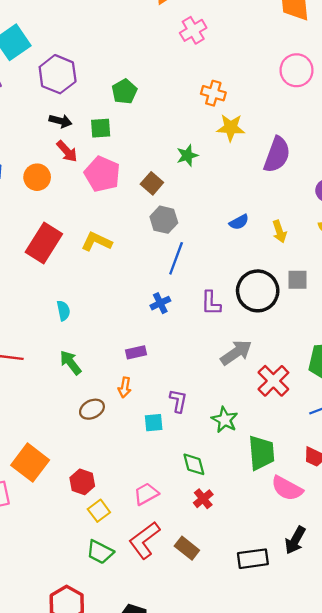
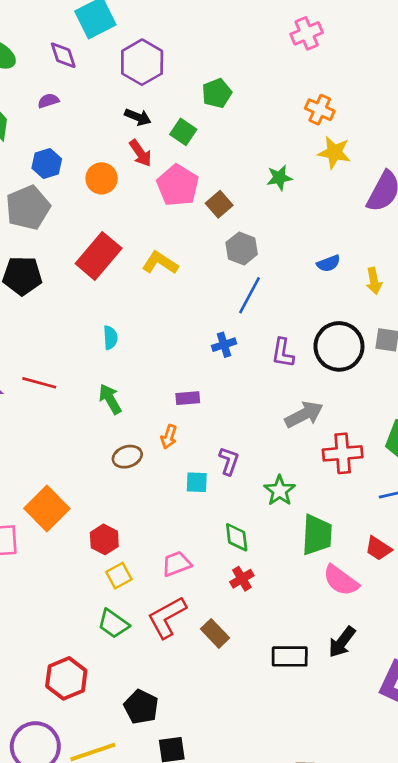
green square: (101, 128) -> (183, 132), turned 30
brown square: (152, 183) -> (219, 204), moved
red cross: (273, 381) -> (343, 453), turned 32

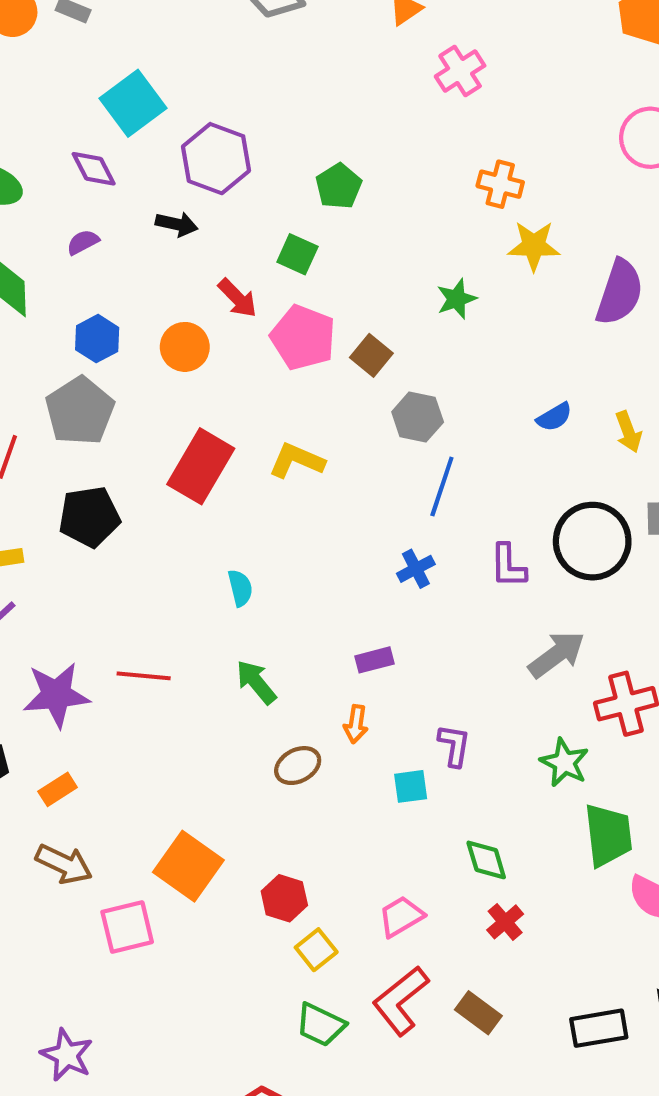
black arrow: (138, 117) -> (177, 224), moved
green star: (280, 491) -> (564, 763), moved

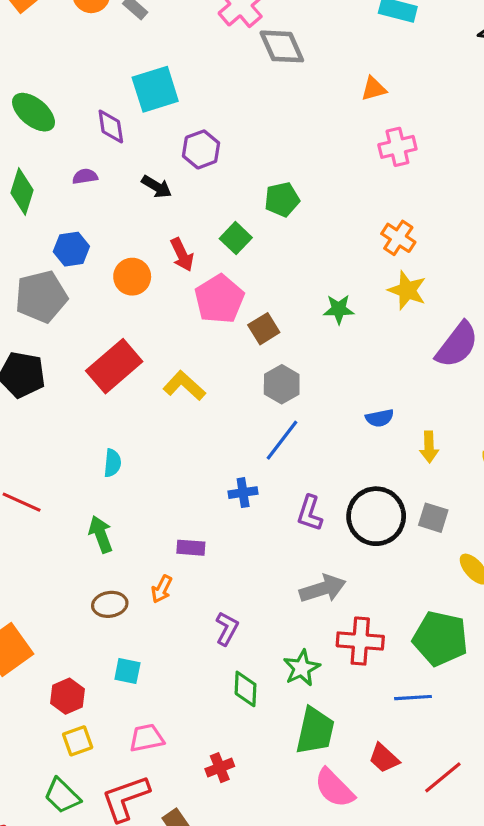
purple hexagon: (216, 159) -> (201, 149), size x0.7
cyan square: (411, 786) -> (127, 671), moved
green diamond: (486, 860) -> (246, 689), moved

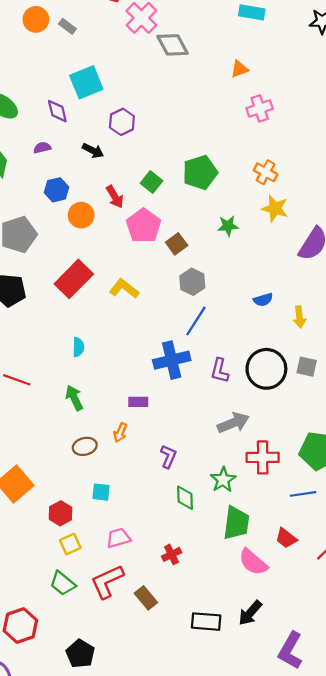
green pentagon: (282, 199) -> (200, 173), moved, size x1.4
blue hexagon: (71, 249) -> (57, 190), moved
blue cross: (243, 493) -> (172, 360), size x1.8

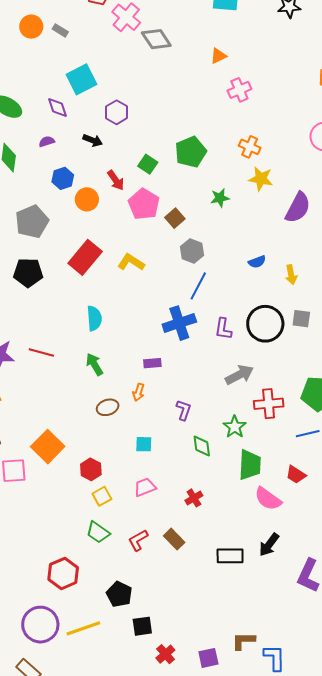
cyan semicircle: (78, 347) -> (94, 318), size x1.4
cyan square: (101, 492) -> (144, 444), moved
red L-shape: (107, 581) -> (138, 540), moved, size x0.7

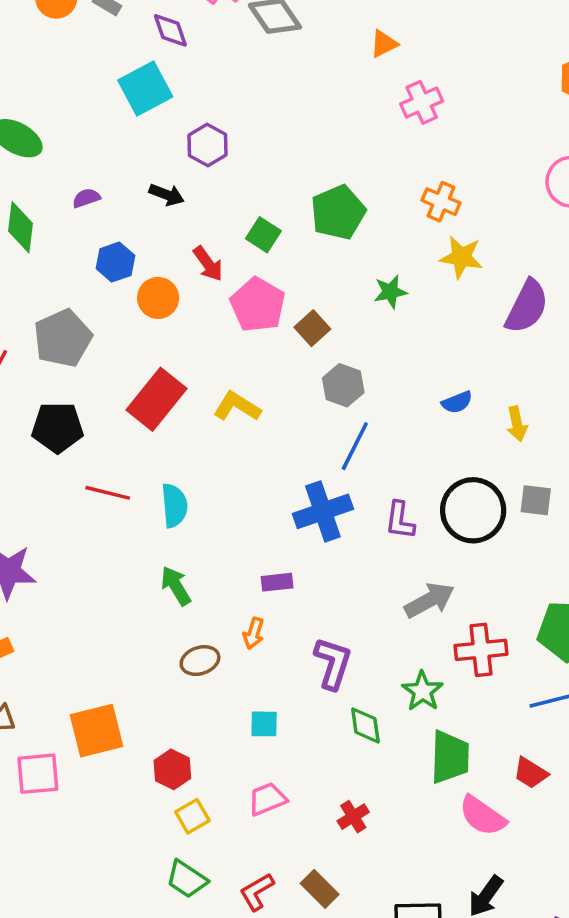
purple diamond: (58, 107) -> (170, 30), moved
red line: (41, 353) -> (108, 493), moved
purple L-shape: (184, 410) -> (333, 663), size x1.4
orange square: (48, 447) -> (96, 731), turned 32

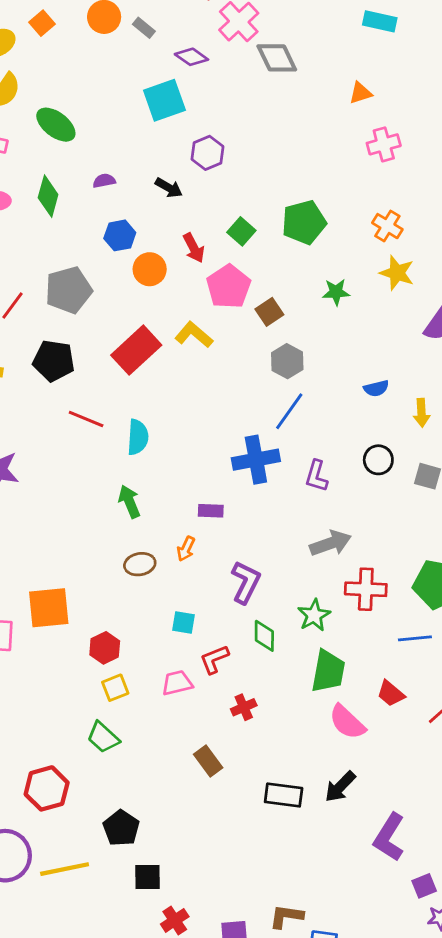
purple diamond: (170, 30) -> (191, 57), turned -44
yellow L-shape: (237, 406) -> (194, 335), moved
black circle: (473, 510) -> (378, 460), moved, size x0.6
red L-shape: (257, 892) -> (214, 659), moved

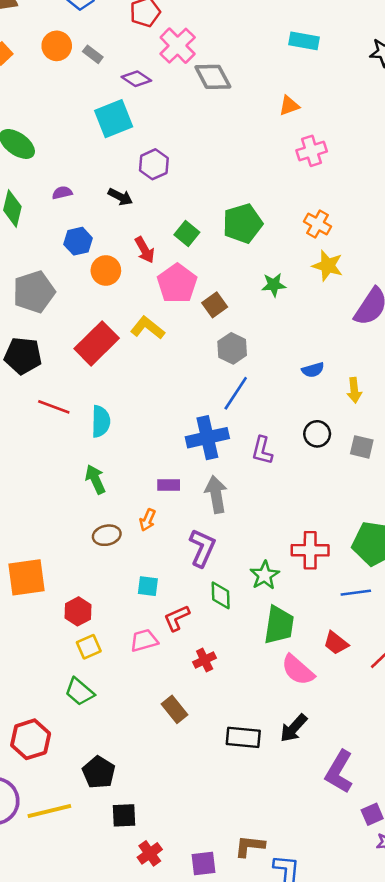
gray arrow: (330, 543) -> (216, 494), moved, turned -78

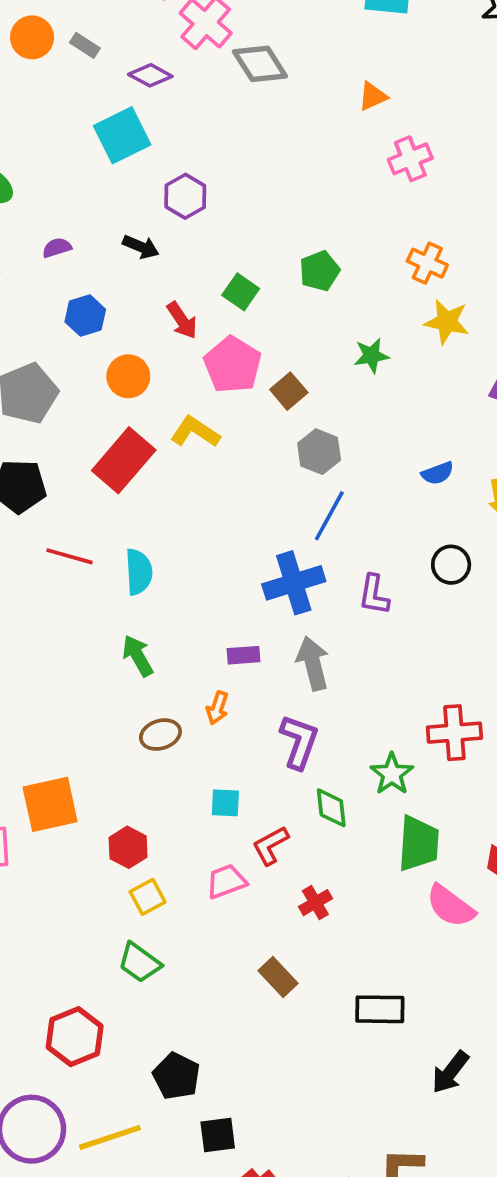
green pentagon: (243, 223) -> (319, 271), size x0.7
orange circle: (106, 271) -> (128, 376), moved
black arrow: (294, 728) -> (450, 1072), moved

